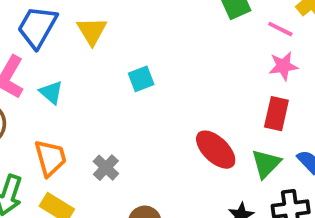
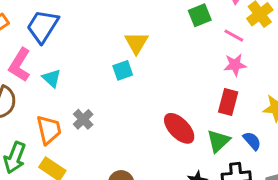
yellow triangle: (92, 31) -> (136, 43), moved
gray cross: (106, 168) -> (83, 119), moved

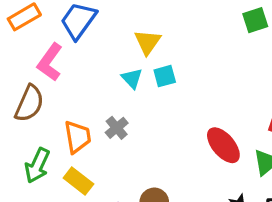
yellow triangle: (136, 43) -> (148, 42), moved
cyan triangle: (52, 78) -> (132, 78), moved

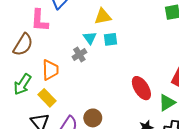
yellow triangle: (148, 42) -> (103, 16), turned 36
pink L-shape: (50, 62) -> (39, 20), turned -40
gray cross: (117, 128) -> (79, 54), moved

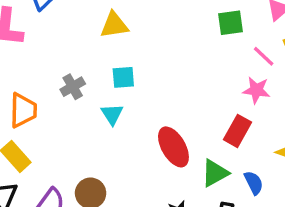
cyan triangle: (90, 38) -> (112, 114), moved
cyan square: (111, 39) -> (123, 77), moved

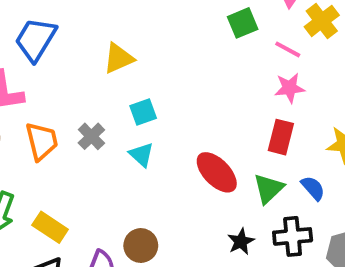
orange trapezoid: (23, 110) -> (42, 141), moved

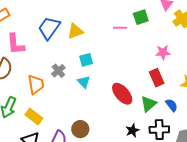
blue trapezoid: (36, 39) -> (49, 28), moved
pink line: (288, 49) -> (120, 28), moved, turned -32
red rectangle: (281, 137) -> (157, 78), turned -42
orange trapezoid: (42, 141) -> (36, 84), moved

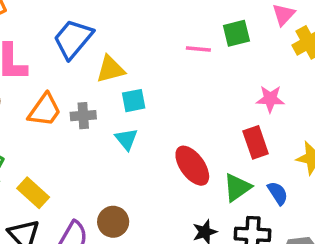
yellow triangle: (75, 31) -> (110, 69), moved
gray cross: (58, 71) -> (83, 116), turned 32
orange trapezoid: (36, 84) -> (45, 110), moved, turned 40

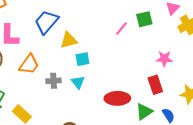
pink line: (198, 49) -> (121, 28), turned -56
gray cross: (83, 116) -> (54, 81), moved
red ellipse: (192, 166) -> (117, 98), turned -55

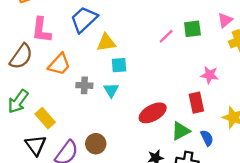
red ellipse: (117, 98) -> (153, 113), turned -35

